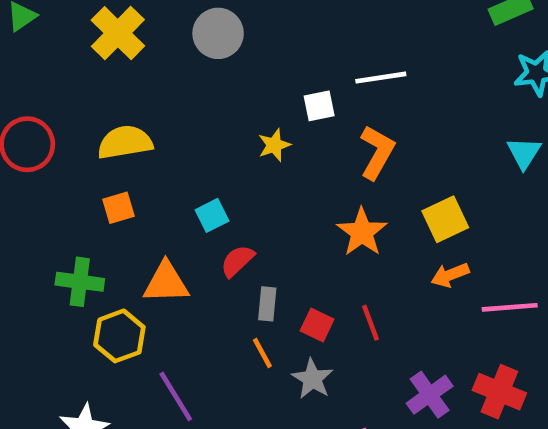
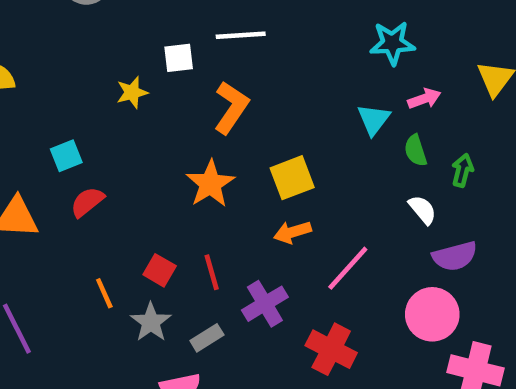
gray rectangle: (267, 304) -> (207, 338), moved, turned 48
pink line: (510, 307) -> (348, 268), turned -48
purple cross: (430, 395) -> (265, 304), moved

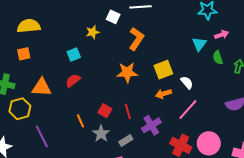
white square: (179, 58) -> (113, 17), turned 32
cyan square: (66, 156) -> (74, 55), moved
orange star: (210, 184) -> (127, 72), turned 30
white semicircle: (422, 210) -> (187, 83), moved
pink circle: (432, 314) -> (209, 143), moved

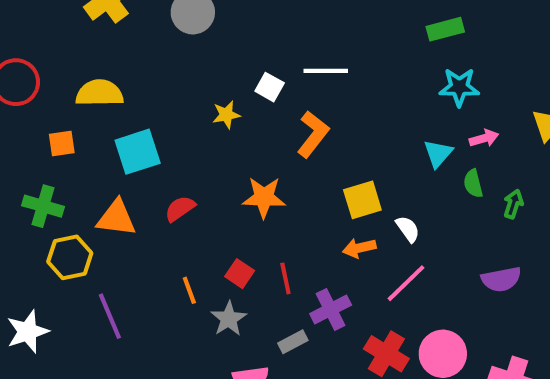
orange square: (24, 54) -> (62, 144), moved
cyan square: (74, 55) -> (138, 152), moved, size x1.6
orange star: (127, 72) -> (264, 197), moved
gray rectangle: (126, 140) -> (293, 342), moved

